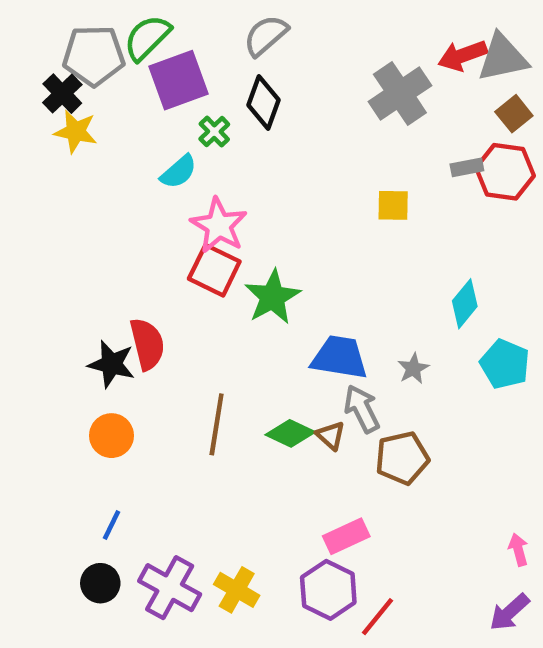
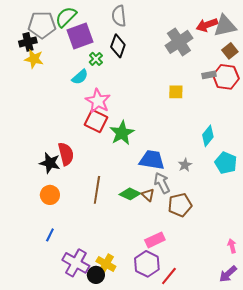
gray semicircle: (266, 35) -> (119, 16), turned -55
black cross: (62, 94) -> (28, 42), turned 30
black circle: (100, 583) -> (96, 275), moved

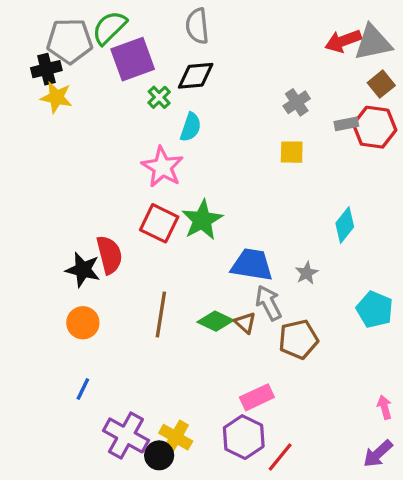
gray cross: (179, 42) -> (297, 102), moved, size x0.6
black diamond: (118, 46) -> (196, 76), turned 65
cyan semicircle: (80, 77) -> (191, 127), moved, turned -30
red square: (96, 121) -> (159, 223), moved
cyan pentagon: (226, 163) -> (375, 309), moved

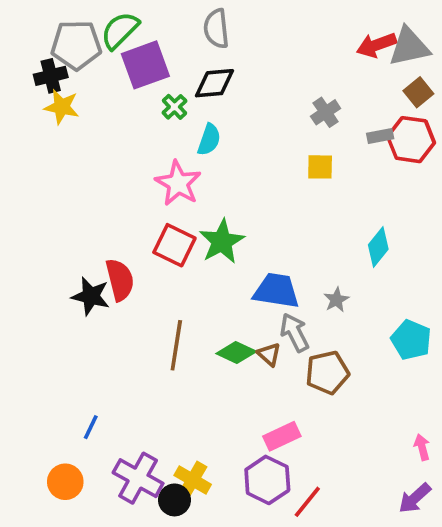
orange circle: (83, 323) -> (65, 482), moved

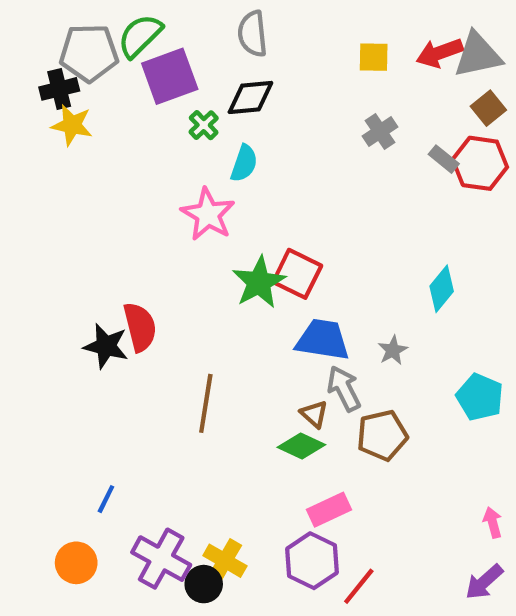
gray rectangle: (380, 136) -> (444, 159), turned 50
yellow square: (320, 167) -> (374, 57), moved
red square: (174, 245) -> (297, 274), moved
green diamond: (236, 353) -> (301, 446), moved

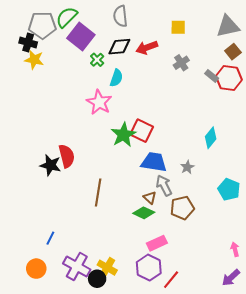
red arrow: (440, 53) -> (147, 48), moved
purple square: (170, 76) -> (81, 36), turned -32
black cross: (59, 89) -> (28, 42), turned 30

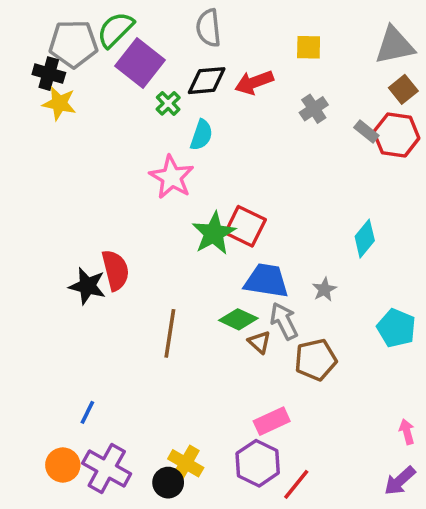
green diamond: (144, 213) -> (238, 319), moved
purple cross: (77, 267) -> (107, 469), moved

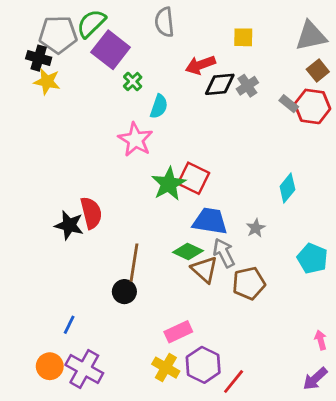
black diamond: (207, 81) -> (220, 84), moved
brown triangle: (259, 342) -> (205, 269), size x1.5
pink rectangle: (272, 421) -> (178, 332), moved
yellow cross: (186, 463) -> (166, 368), moved
black circle: (168, 483) -> (124, 292), moved

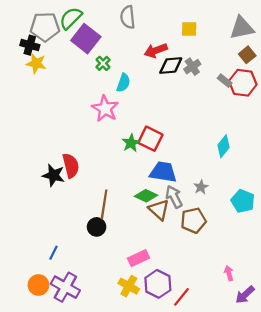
green star: (169, 184) -> (131, 143), size x0.7
gray star: (256, 228) -> (201, 187), moved
pink arrow: (321, 340) -> (229, 273), moved

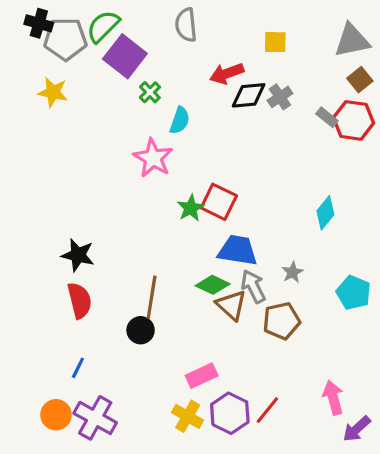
black cross: (30, 45) -> (39, 23), moved
red semicircle: (71, 166) -> (80, 300), moved
pink arrow: (229, 273) -> (333, 398), size x1.5
red line: (182, 297) -> (267, 410), moved

